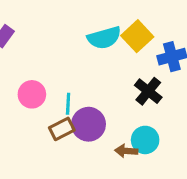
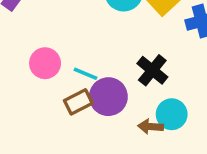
black cross: (148, 91) -> (152, 70), moved
cyan line: (68, 104) -> (85, 74), turned -70

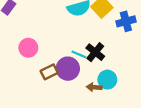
cyan line: (85, 74) -> (79, 54), moved

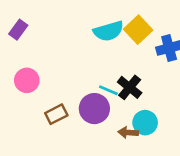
pink circle: (28, 48) -> (27, 80), moved
brown rectangle: (49, 72) -> (56, 114), moved

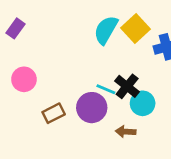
cyan semicircle: (108, 31) -> (106, 30), turned 136
cyan circle: (145, 123) -> (143, 103), moved

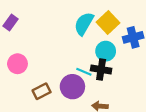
black cross: (127, 86) -> (101, 69), turned -30
cyan circle: (143, 103) -> (106, 51), moved

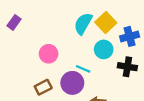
pink circle: (17, 64) -> (49, 54), moved
black cross: (101, 69) -> (127, 67), moved

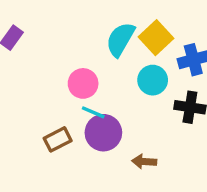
pink circle: (49, 54) -> (83, 83), moved
cyan line: (83, 69) -> (93, 112), moved

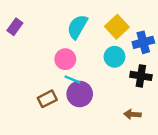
cyan semicircle: (120, 39) -> (77, 27), moved
brown arrow: (144, 162) -> (133, 114), moved

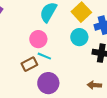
purple circle: (80, 94) -> (48, 83), moved
brown rectangle: (47, 99) -> (29, 64), moved

